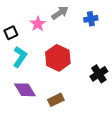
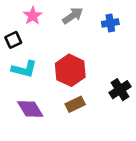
pink star: (38, 24) -> (33, 16), moved
cyan L-shape: (20, 57) -> (24, 69), turned 70
brown rectangle: (56, 100) -> (75, 104), moved

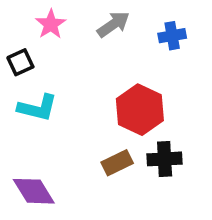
red hexagon: (70, 70) -> (140, 110), moved
black cross: (120, 90) -> (165, 159), moved, turned 30
purple diamond: (30, 109) -> (34, 191), moved

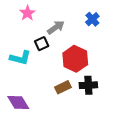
gray arrow: (113, 24) -> (56, 27), moved
blue cross: (172, 36) -> (92, 19), turned -32
black square: (20, 62) -> (42, 44), moved

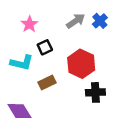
pink star: (27, 13) -> (29, 24), moved
gray arrow: (56, 27) -> (76, 21), moved
brown rectangle: (63, 87) -> (47, 82), moved

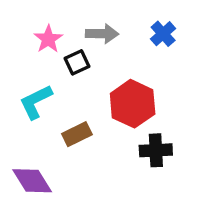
gray arrow: (76, 21) -> (102, 34), moved, turned 36
black square: (45, 47) -> (77, 62), moved
cyan L-shape: (22, 63) -> (36, 102), turned 140

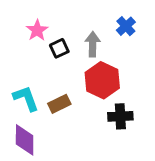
gray arrow: (102, 34) -> (93, 44), moved, turned -90
cyan L-shape: (36, 102) -> (26, 98), moved, turned 96
purple diamond: (32, 181) -> (25, 140), turned 32

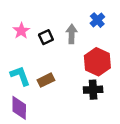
pink star: (37, 30) -> (21, 31), moved
red hexagon: (102, 80) -> (97, 62), moved

